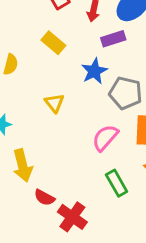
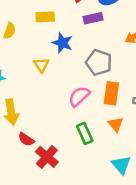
yellow rectangle: (53, 43) -> (45, 17), turned -48
blue star: (94, 71) -> (62, 43), moved, turned -30

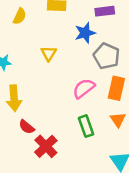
blue star: (62, 43) -> (85, 33), moved, turned 30

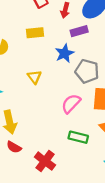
green rectangle: (86, 126) -> (78, 137), turned -48
red semicircle: (27, 127) -> (14, 147), moved

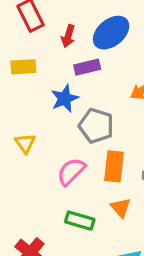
yellow triangle: (34, 77) -> (25, 143), moved

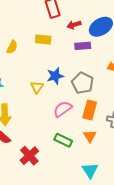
red arrow: (68, 36) -> (74, 25), turned 48
blue star: (65, 98) -> (55, 76), moved

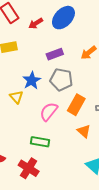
purple rectangle: (83, 46) -> (55, 54), moved
orange rectangle: (90, 110) -> (76, 105), turned 30
green rectangle: (63, 140) -> (40, 142), moved

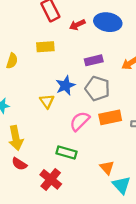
blue ellipse: (63, 18) -> (108, 22), turned 50
orange rectangle: (76, 105) -> (110, 117), turned 42
orange triangle: (84, 131) -> (107, 168), moved

